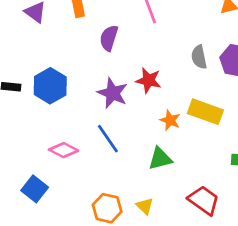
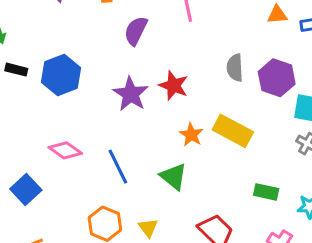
blue line: (108, 139) -> (118, 167), moved
green triangle: (160, 159) -> (173, 176), turned 45

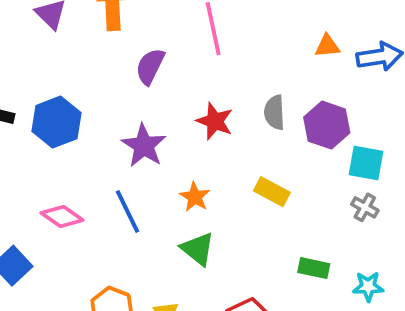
red star: (174, 86) -> (215, 121), moved
yellow rectangle: (233, 131) -> (272, 192), size x0.7
orange star: (191, 135) -> (195, 197), moved
blue line: (118, 167) -> (128, 212), moved

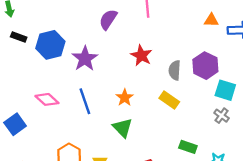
gray semicircle: (274, 112) -> (175, 70), moved
purple star: (144, 146) -> (85, 59), moved

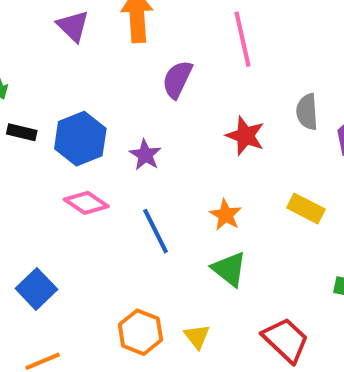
purple star: (85, 59) -> (145, 155), size x0.7
gray semicircle: (175, 70) -> (307, 112), moved
pink diamond: (47, 99) -> (86, 203), moved

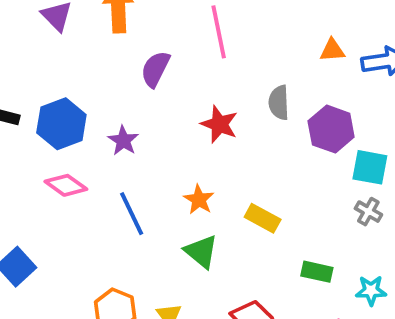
yellow rectangle: (306, 208) -> (263, 218), moved

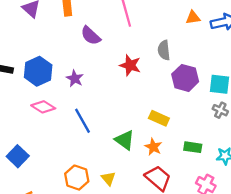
purple semicircle: (155, 69) -> (91, 36), turned -70
purple hexagon: (331, 129) -> (185, 78), moved
orange star: (199, 200) -> (153, 147), moved

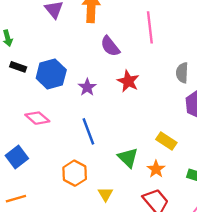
red star: (130, 65) -> (128, 81), moved
pink diamond: (43, 107) -> (37, 118), moved
orange hexagon: (77, 178) -> (75, 173), moved

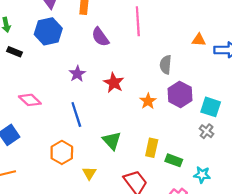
blue hexagon: (51, 74) -> (48, 31), moved
red star: (128, 81) -> (114, 83), moved
yellow rectangle: (166, 141) -> (152, 148), moved, turned 66
orange star: (156, 169) -> (148, 101), moved

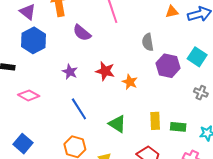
pink diamond: (30, 100) -> (29, 95), moved
orange star: (148, 101) -> (130, 82), moved
cyan square: (211, 107) -> (197, 57), moved, turned 30

